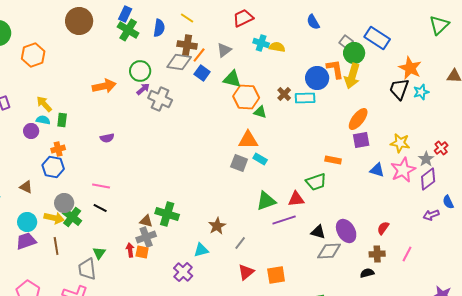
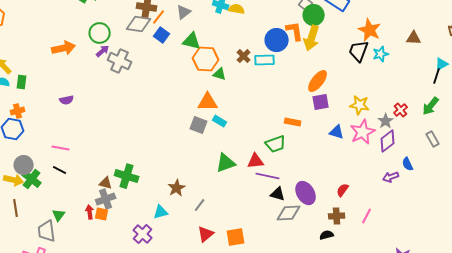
purple line: (284, 220) -> (268, 176), moved, turned 30

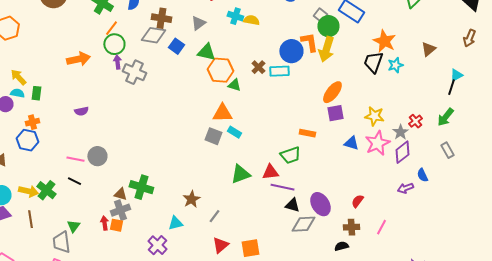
orange line: (159, 17) -> (111, 28), moved
brown triangle: (414, 38) -> (428, 49), turned -42
purple arrow: (103, 51) -> (117, 62), turned -56
gray circle: (24, 165) -> (97, 156), moved

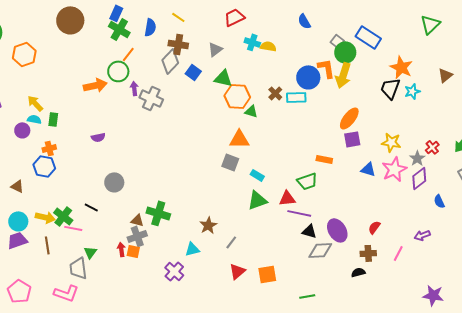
gray diamond: (153, 35) -> (170, 61), turned -55
green circle: (114, 44) -> (118, 71), moved
cyan rectangle: (234, 132) -> (257, 175), moved
pink line: (75, 159) -> (73, 228), moved
purple arrow: (405, 188) -> (422, 235), moved

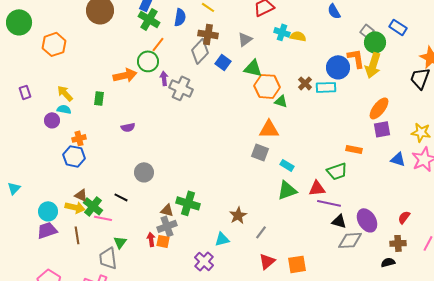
blue rectangle: (368, 37) -> (398, 27), size x0.7
green rectangle: (53, 119) -> (99, 98), moved
brown triangle: (17, 186) -> (81, 195), moved

